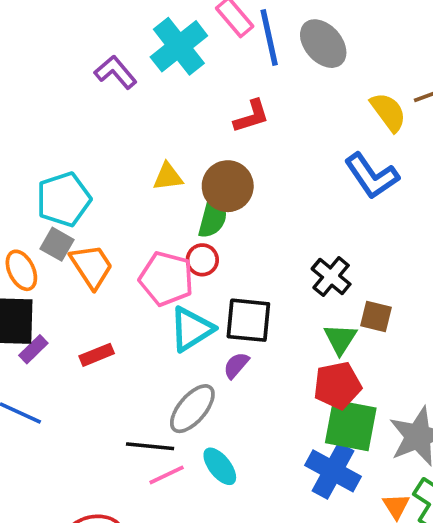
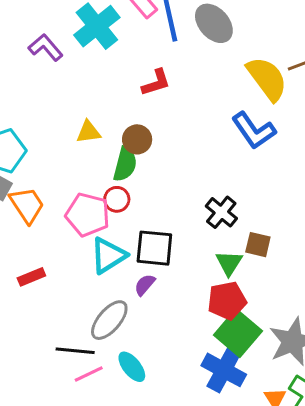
yellow semicircle: (388, 112) -> (267, 79), size x1.4
brown circle: (228, 186) -> (137, 139), size x0.7
green square: (351, 425) -> (238, 333), turned 30

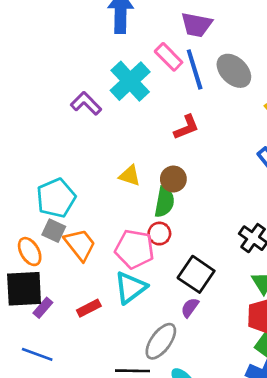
yellow triangle: (88, 132) -> (130, 176), turned 30
black square: (154, 248) -> (196, 274), turned 33
cyan triangle: (108, 255) -> (130, 287), moved

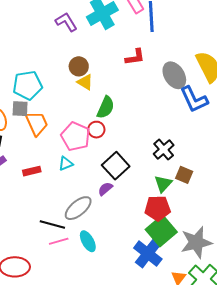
gray ellipse: (234, 71) -> (174, 75), moved
brown circle: (173, 179) -> (79, 66), moved
gray square: (54, 231) -> (20, 109), turned -36
cyan triangle: (130, 287) -> (66, 164), size x0.6

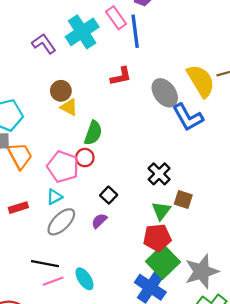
black square: (116, 166) -> (109, 195), size x0.6
gray ellipse: (78, 208) -> (61, 222), moved

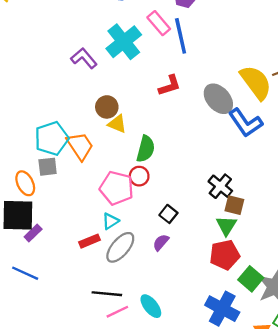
orange trapezoid: (20, 156) -> (80, 146), moved
brown square: (183, 199) -> (234, 205), moved
red rectangle: (18, 208) -> (90, 241), moved
green square: (163, 262) -> (251, 279), moved, size x0.7

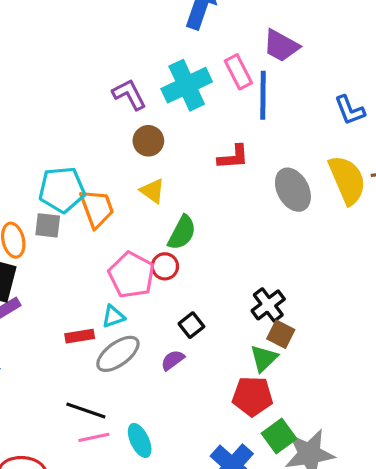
brown circle: (107, 107) -> (148, 141), moved
blue L-shape: (246, 123) -> (350, 110), moved, size x0.7

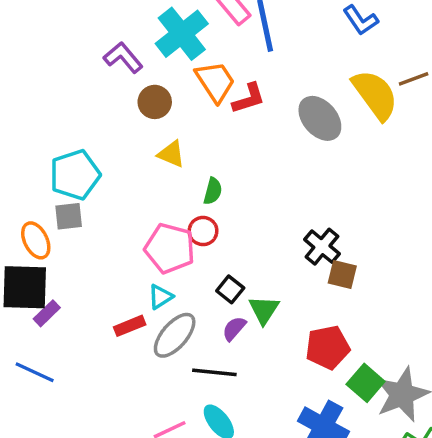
orange trapezoid: (97, 208) -> (215, 81), moved
green semicircle: (182, 233) -> (213, 191), size x0.7
black square: (191, 325) -> (230, 289), moved
green triangle: (264, 358) -> (264, 310), moved
black line: (86, 410) -> (214, 372), moved

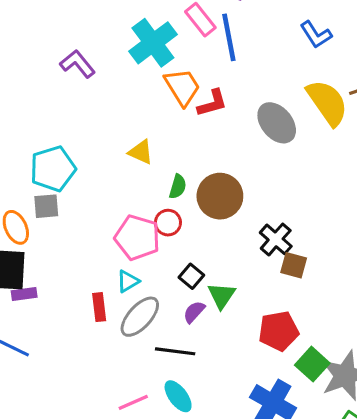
purple L-shape: (123, 57) -> (78, 64), moved
brown circle: (155, 102) -> (220, 196), moved, size x1.5
purple rectangle: (47, 313) -> (24, 294), turned 35
red rectangle: (130, 326) -> (99, 307), turned -76

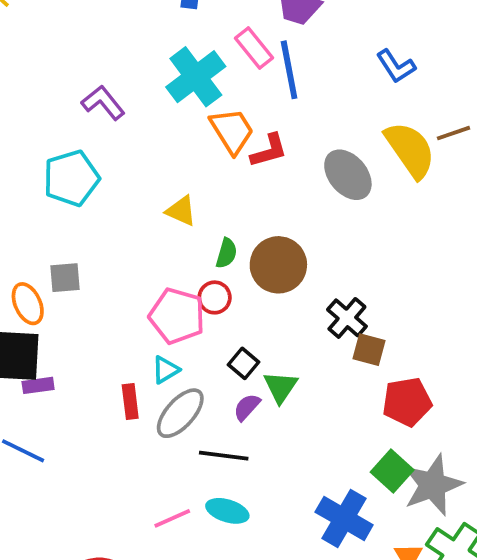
cyan pentagon: (53, 169) -> (71, 178), moved
red pentagon: (279, 331) -> (407, 402), moved
cyan ellipse: (178, 396) -> (227, 511), turned -36

